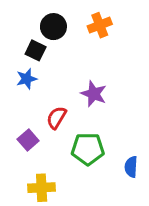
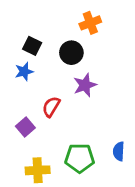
black circle: (53, 27) -> (71, 53), moved
purple star: (94, 94) -> (85, 85), turned 30
green pentagon: (88, 149) -> (80, 158), moved

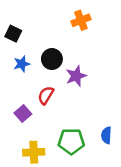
black square: (32, 46) -> (13, 34), moved
black circle: (71, 53) -> (52, 59), moved

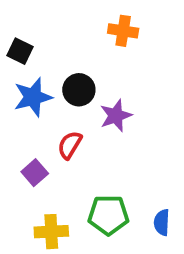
orange cross: (81, 20) -> (123, 31), turned 30
blue star: (22, 64) -> (33, 97), size x1.5
blue semicircle: (106, 135) -> (162, 222), moved

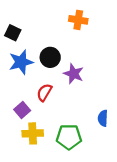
purple star: (116, 116) -> (74, 74), turned -30
blue semicircle: (162, 222) -> (103, 118), moved
yellow cross: (51, 232) -> (33, 133), moved

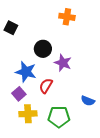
blue star: (21, 62) -> (26, 72), moved, turned 30
red semicircle: (44, 92) -> (46, 86), moved
blue semicircle: (103, 118) -> (88, 101), turned -72

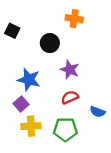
black circle: (43, 49) -> (50, 43), moved
red semicircle: (46, 86) -> (70, 97), moved, turned 35

